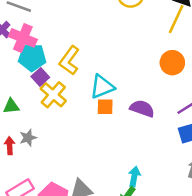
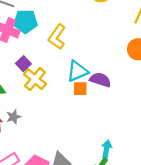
cyan pentagon: (32, 57) -> (25, 21), moved
yellow L-shape: (69, 60) -> (57, 37), moved
purple semicircle: (142, 108) -> (100, 80), moved

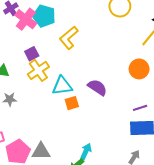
cyan triangle: (77, 71) -> (62, 86), moved
orange square: (80, 89) -> (72, 103), moved, turned -32

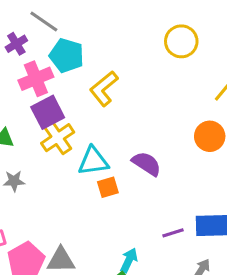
pink cross: (26, 19) -> (36, 79), moved, turned 30
purple square: (32, 54) -> (48, 112), size x1.5
purple line: (140, 108) -> (173, 233), moved

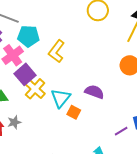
cyan triangle: (93, 161) -> (61, 98), turned -30
orange square: (108, 187) -> (74, 112), turned -32

